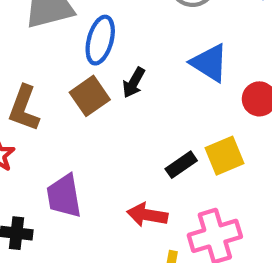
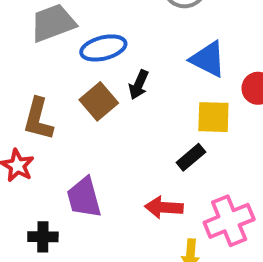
blue ellipse: (100, 40) -> (103, 48), turned 66
yellow square: (224, 156) -> (213, 117), moved, turned 30

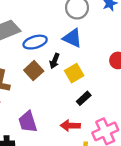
blue triangle: (208, 59) -> (72, 38), moved
yellow square: (213, 117) -> (74, 73), moved, turned -30

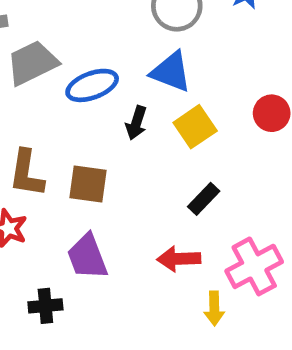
brown square: (34, 71) -> (88, 184), moved, turned -36
yellow square: (74, 73) -> (195, 127), moved

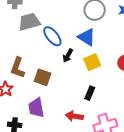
blue ellipse: (92, 85) -> (52, 36), turned 60
black rectangle: (204, 199) -> (90, 93), turned -32

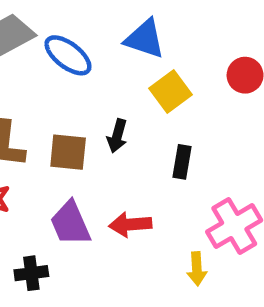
black arrow: (68, 56) -> (117, 136), moved
red arrow: (74, 116) -> (130, 224), moved

